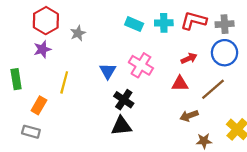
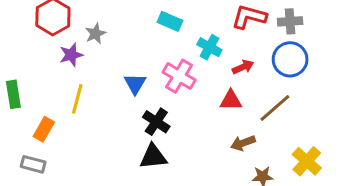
cyan cross: (164, 23) -> (209, 47), moved, turned 30
purple star: (42, 49) -> (71, 55), moved

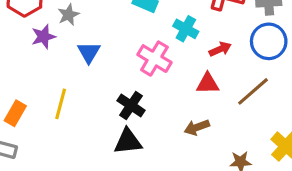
blue triangle: (135, 84) -> (89, 52), moved
yellow line: (77, 99) -> (61, 104), moved
brown arrow: (243, 143) -> (197, 127), moved

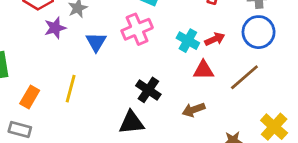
cyan cross: (186, 29) -> (188, 41), moved
pink cross: (154, 59) -> (137, 29), moved, turned 36
black cross: (131, 105) -> (148, 90), moved

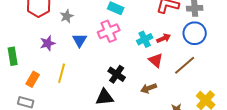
purple star: (55, 28) -> (48, 43), moved
cyan cross: (188, 41) -> (145, 39), turned 35
red triangle: (203, 70) -> (156, 60), turned 42

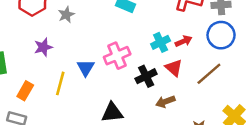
pink cross: (109, 31) -> (117, 56), moved
blue triangle: (80, 40) -> (86, 68), moved
black cross: (117, 74) -> (146, 76), moved, turned 30

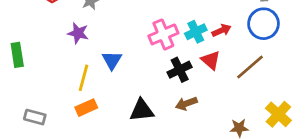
purple star: (43, 47) -> (78, 33), moved, turned 30
pink cross: (117, 56) -> (163, 34), moved
orange rectangle: (25, 91) -> (86, 108), moved, turned 36
brown arrow: (165, 102) -> (186, 104), moved

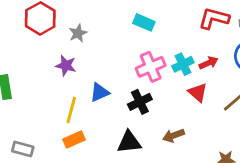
blue triangle: (112, 60) -> (100, 92), turned 35
black cross: (180, 70) -> (140, 102), moved

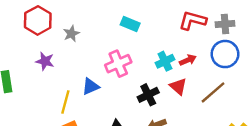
purple star: (66, 66) -> (45, 61), moved
pink cross: (151, 67) -> (118, 64), moved
black cross: (140, 102) -> (148, 95), moved

